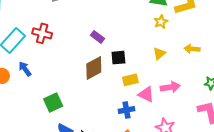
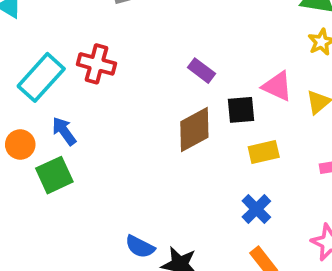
pink triangle: (146, 94) -> (277, 86), moved
green square: (53, 102) -> (54, 175), moved
blue cross: (127, 110) -> (256, 209), turned -35

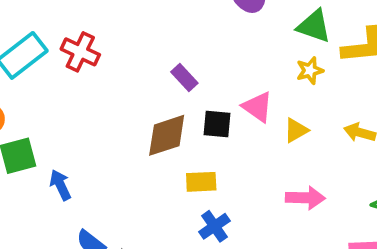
blue arrow: (64, 131) -> (60, 185), moved
yellow rectangle: (264, 152) -> (201, 182), moved

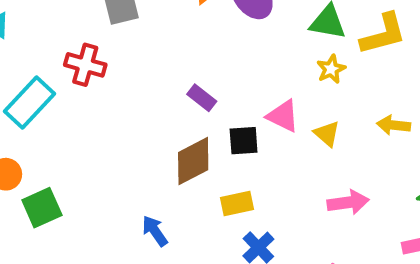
red cross: (80, 52) -> (85, 65), moved
yellow triangle: (296, 130) -> (327, 134), turned -40
blue arrow: (60, 185) -> (155, 231), moved

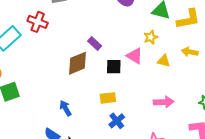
yellow star: (331, 69) -> (151, 37), moved
yellow arrow: (394, 125) -> (190, 52), moved
yellow triangle: (327, 134) -> (164, 61), moved, turned -32
brown diamond: (193, 161) -> (78, 63), moved

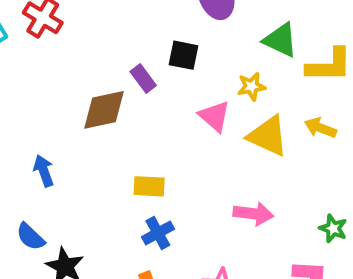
yellow triangle: (164, 61) -> (268, 136), size x1.6
black square: (114, 67) -> (183, 55), moved
blue arrow: (65, 108) -> (44, 171), moved

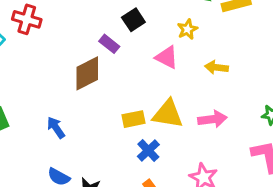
black square: (183, 55) -> (133, 20), turned -30
yellow arrow: (320, 128) -> (216, 67), moved
yellow triangle: (268, 136) -> (168, 114), moved

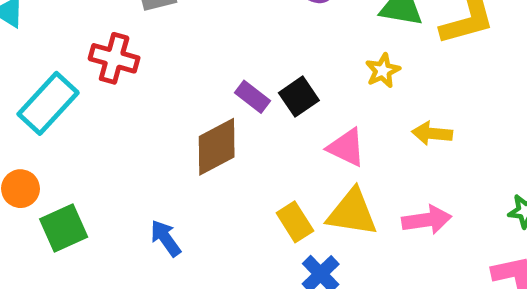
black square: (133, 20) -> (299, 97), moved
pink triangle: (167, 57) -> (346, 147), moved
yellow rectangle: (133, 119) -> (295, 222), turned 70

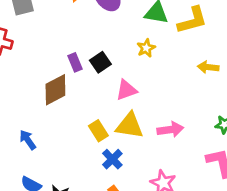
purple rectangle: (252, 97) -> (75, 62), turned 30
yellow arrow: (432, 133) -> (208, 67), moved
pink triangle: (346, 147) -> (126, 90), turned -45

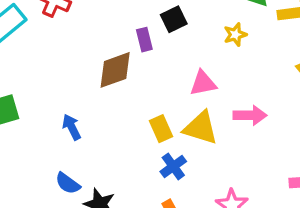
black square: (100, 62) -> (174, 19), moved
pink arrow: (170, 130) -> (250, 115), moved

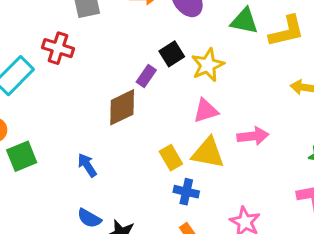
yellow star: (235, 35) -> (208, 65), moved, size x1.5
purple rectangle: (144, 40) -> (146, 76), turned 55
blue cross: (173, 166) -> (186, 192), turned -35

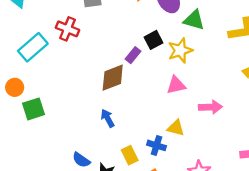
green triangle: (244, 21) -> (194, 20), moved
yellow triangle: (208, 153) -> (176, 128), moved, size x0.7
yellow rectangle: (171, 158) -> (130, 155), moved
blue arrow: (87, 165) -> (108, 118), moved

